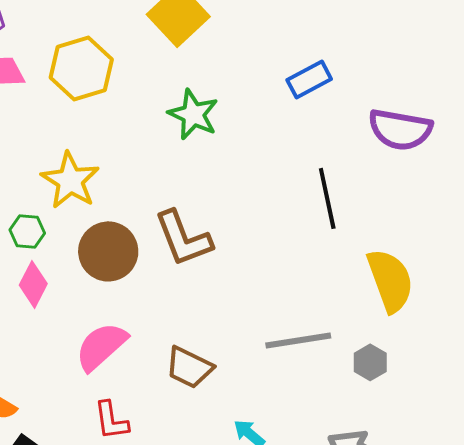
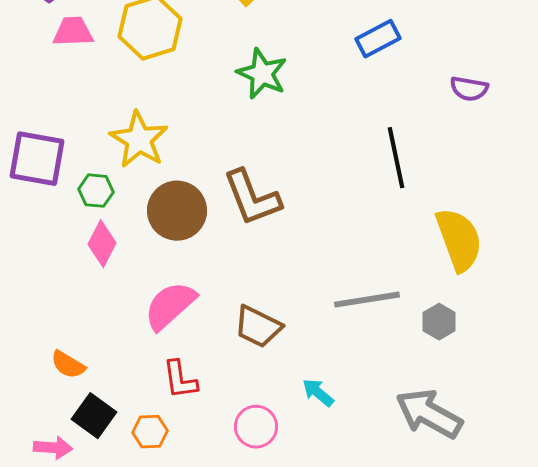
purple semicircle: (400, 129) -> (469, 89), size x0.6

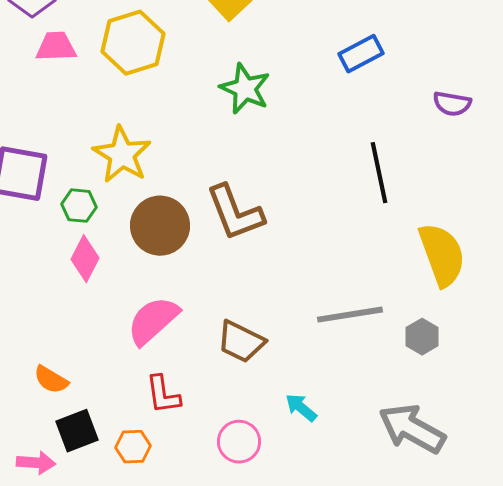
black square: (94, 416) -> (77, 431), turned 33

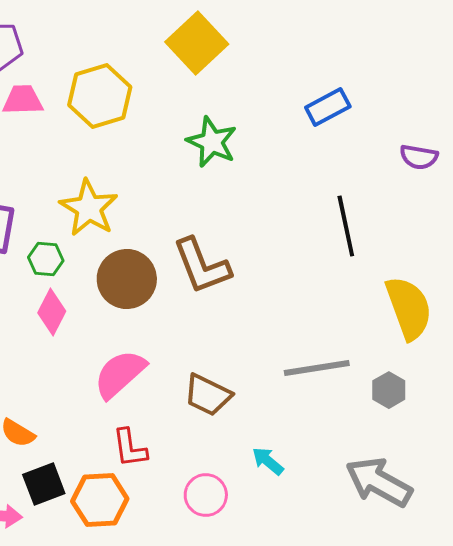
orange hexagon: (133, 447) -> (100, 500), size x1.6

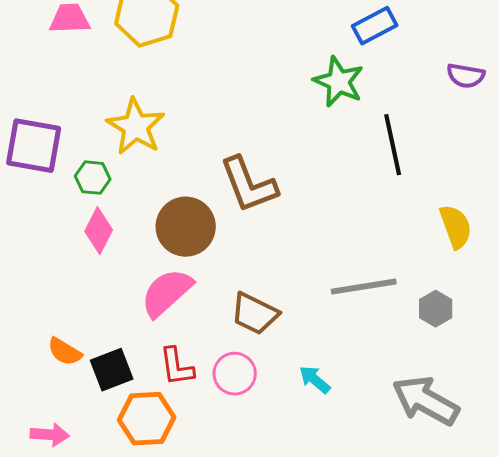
green star: (212, 142) -> (339, 82), moved
brown circle: (127, 279) -> (186, 227), moved
yellow semicircle: (409, 308) -> (456, 227), size x0.7
black square: (44, 484) -> (112, 370), moved
pink circle: (206, 495) -> (235, 374), moved

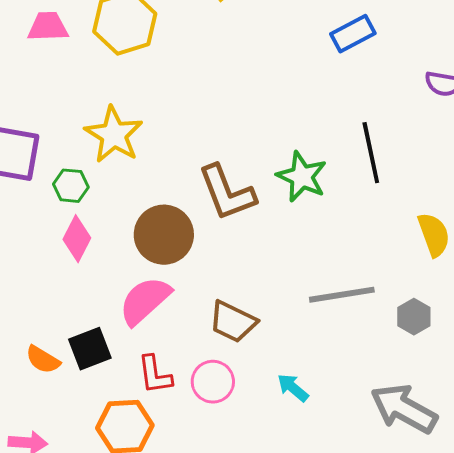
green star: (339, 82) -> (302, 177), moved
black square: (112, 370) -> (90, 349), moved

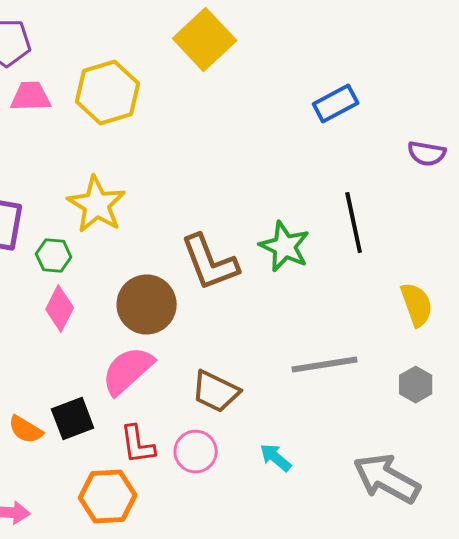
gray hexagon: (414, 317) -> (416, 384), moved

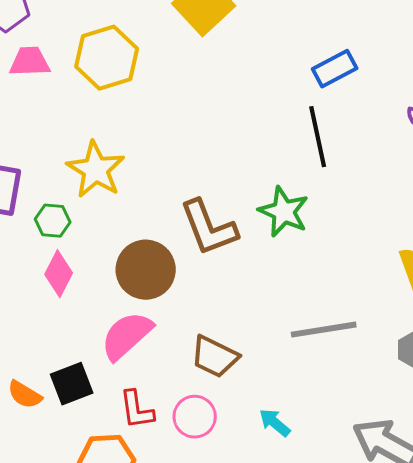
black line: (354, 222) -> (318, 137), moved

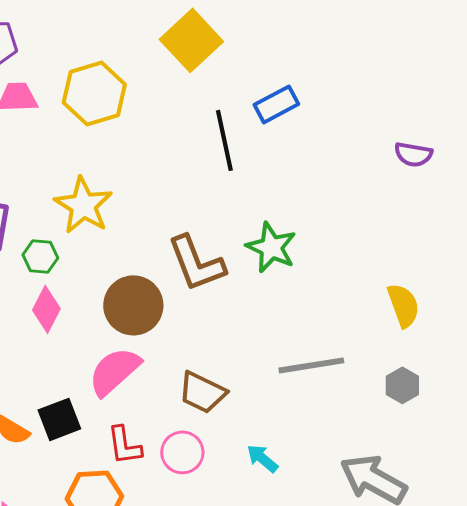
blue rectangle: (335, 69) -> (276, 104), moved
black line: (318, 137) -> (224, 140), moved

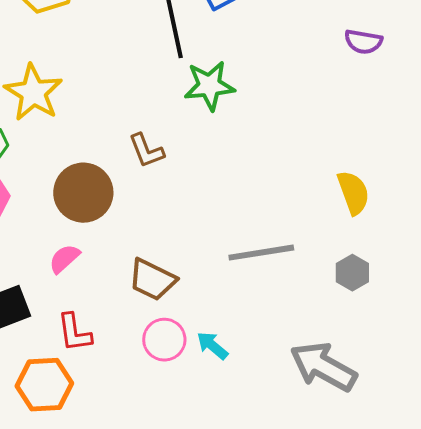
green star: (271, 247) -> (209, 86), moved, turned -30
brown L-shape: (196, 263) -> (146, 151), size x0.6
pink semicircle: (114, 371) -> (64, 259), size x0.6
pink circle: (182, 452) -> (164, 340), moved

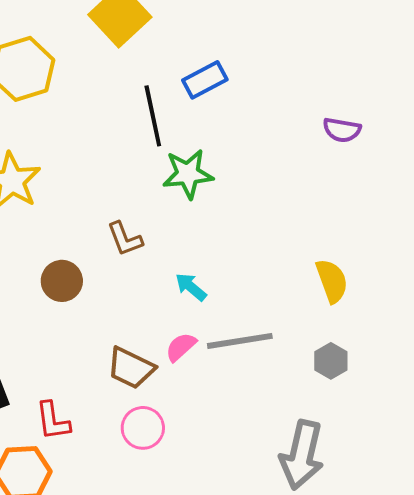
brown circle: (83, 193) -> (62, 281), size x0.7
pink semicircle: (64, 259) -> (181, 347), moved
cyan arrow: (212, 346) -> (191, 287), moved
gray arrow: (323, 367) -> (302, 455), turned -106

